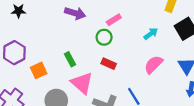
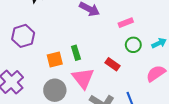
green circle: (104, 37) -> (133, 45), moved
orange square: (39, 70) -> (55, 59), moved

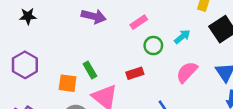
orange square: (55, 59) -> (68, 83), turned 35
red rectangle: (113, 64) -> (135, 73), turned -40

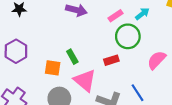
cyan arrow: (182, 37) -> (142, 14), moved
green circle: (153, 46) -> (128, 36), size x1.5

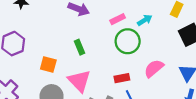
green rectangle: (72, 57) -> (79, 47), moved
red rectangle: (111, 60) -> (122, 78), moved

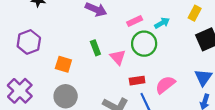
pink semicircle: (154, 68) -> (165, 85), moved
pink triangle: (79, 81) -> (118, 57), moved, size x0.7

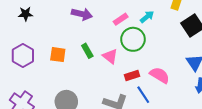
orange square: (63, 64) -> (58, 55), moved
pink semicircle: (165, 85) -> (160, 75), turned 78

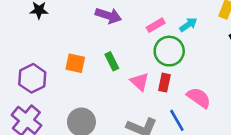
purple hexagon: (23, 56) -> (32, 78), moved
pink triangle: (110, 56) -> (140, 82), moved
red rectangle: (132, 76) -> (164, 83), moved, turned -64

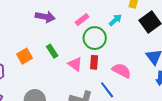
cyan arrow: (188, 25) -> (115, 20), moved
orange square: (75, 63) -> (25, 56), turned -35

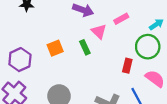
green circle: (95, 38) -> (148, 47), moved
pink triangle: (75, 64) -> (99, 31), moved

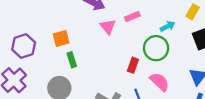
green rectangle: (85, 47) -> (72, 60), moved

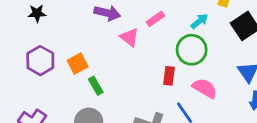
purple hexagon: (24, 46) -> (40, 61), moved

